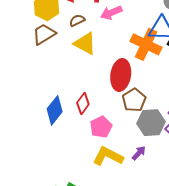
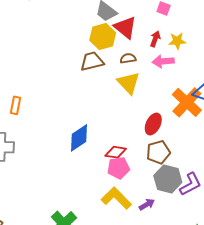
red ellipse: (121, 75) -> (153, 124), size x0.7
red diamond: (83, 104) -> (116, 152), moved, turned 45

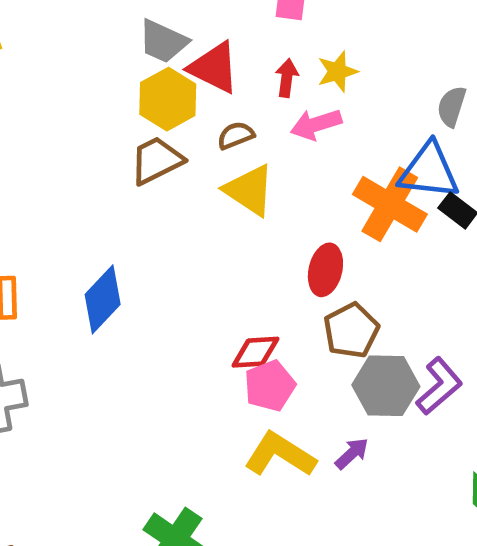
blue diamond: (79, 138) -> (103, 299), moved

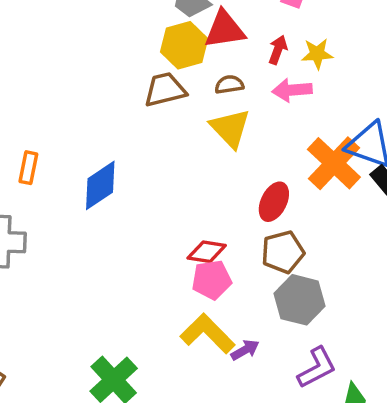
red triangle: (214, 68) -> (225, 29), turned -48
purple L-shape: (439, 386) -> (317, 368), moved
purple arrow: (352, 453) -> (245, 350), moved

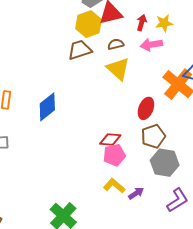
yellow L-shape: (207, 334) -> (114, 186), size x0.7

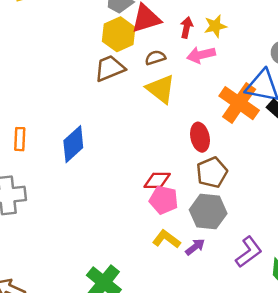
red ellipse: (146, 108) -> (200, 137), turned -30
pink pentagon: (114, 155) -> (164, 200), turned 30
gray hexagon: (165, 163) -> (208, 212), moved

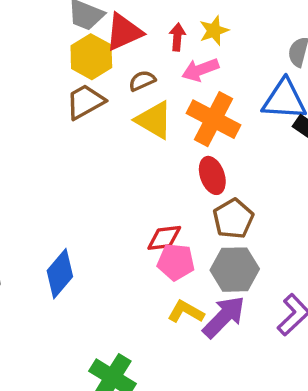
orange cross: (239, 103) -> (213, 119), moved
blue diamond: (73, 144) -> (60, 274), moved
purple arrow: (195, 247) -> (224, 317), size x1.8

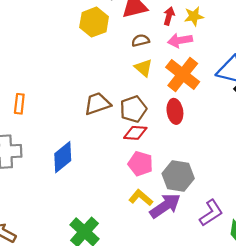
yellow hexagon: (91, 57) -> (94, 22), moved
brown trapezoid: (85, 102) -> (97, 104), moved
yellow triangle: (154, 120) -> (143, 68), size x0.7
brown pentagon: (233, 219) -> (133, 109), moved
red diamond: (164, 238) -> (135, 133), moved

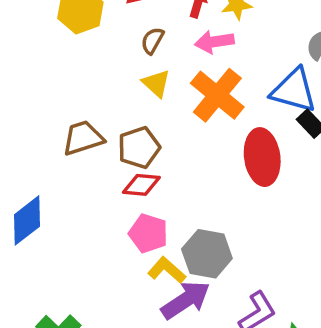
brown semicircle: (140, 40) -> (152, 41), turned -48
red ellipse: (175, 111) -> (262, 157), moved, size x1.4
yellow L-shape: (141, 198) -> (167, 270), moved

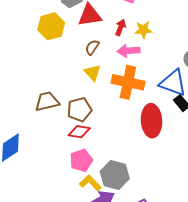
orange cross: (217, 95) -> (128, 82), turned -32
pink pentagon: (148, 233) -> (81, 160), turned 30

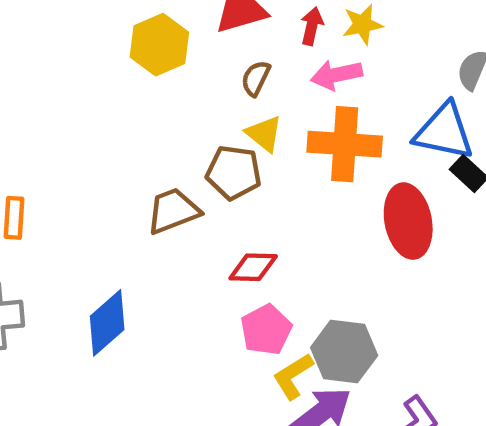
brown pentagon: (79, 110) -> (234, 172), moved, turned 30
yellow L-shape: (90, 183) -> (293, 376), turned -70

